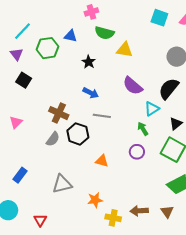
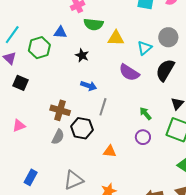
cyan triangle: (152, 109) -> (145, 48), moved
gray line: (102, 116) -> (103, 107), turned -72
pink triangle: (16, 122) -> (19, 126), turned 32

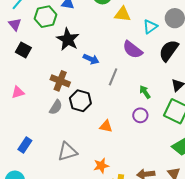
black star: (82, 55) -> (68, 39), moved, size x1.6
gray line: (103, 107) -> (113, 77), moved

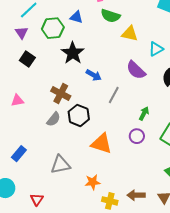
green arrow: (145, 92) -> (144, 113), turned 56
orange triangle: (106, 126) -> (101, 143), size x1.6

